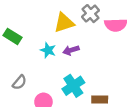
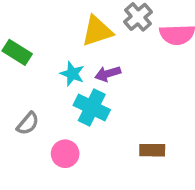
cyan cross: (73, 86) -> (92, 107), moved, turned -30

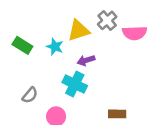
cyan star: (72, 74) -> (55, 47), moved

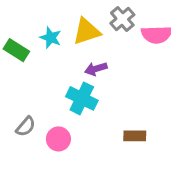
cyan star: (55, 47) -> (51, 38), moved
gray semicircle: (30, 95) -> (26, 126), moved

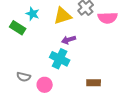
cyan star: (51, 38) -> (33, 14), moved
gray semicircle: (26, 126) -> (24, 77), turned 64

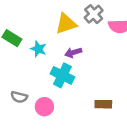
cyan star: (33, 14) -> (38, 49), moved

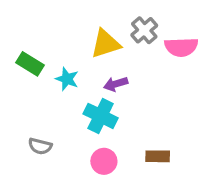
pink circle: (44, 107) -> (104, 161), moved

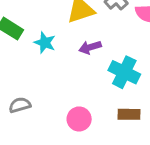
cyan cross: (101, 116) -> (124, 72), moved
gray semicircle: (40, 146) -> (20, 105), turned 150

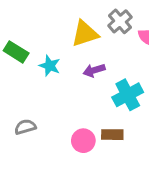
cyan cross: (124, 72) -> (128, 95), turned 36
brown rectangle: (129, 114) -> (112, 135), moved

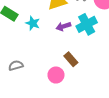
cyan cross: (128, 95) -> (87, 24), moved
brown rectangle: (112, 135) -> (71, 59), moved, turned 48

